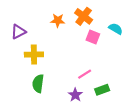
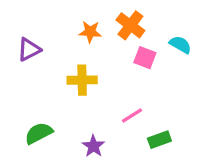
yellow cross: (34, 55) -> (82, 80), moved
green semicircle: (38, 83) -> (39, 133), moved, turned 54
purple star: (75, 95) -> (93, 146), moved

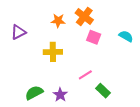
cyan semicircle: (180, 45) -> (126, 36), moved
green semicircle: (39, 133) -> (34, 93), moved
green rectangle: (159, 140) -> (103, 91), turned 64

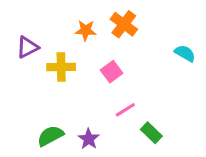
pink square: (94, 37) -> (112, 72), moved, turned 32
yellow cross: (53, 52) -> (61, 67), moved

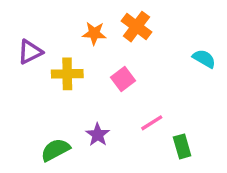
pink line: (125, 110) -> (152, 123), moved
green rectangle: (151, 133) -> (182, 146), moved, turned 30
purple star: (89, 139) -> (98, 135), moved

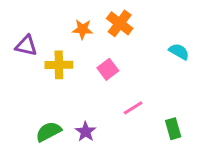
purple triangle: (30, 52) -> (26, 46), turned 40
purple star: (98, 135) -> (86, 132), moved
green rectangle: (182, 146) -> (173, 129), moved

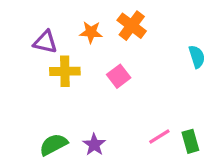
purple triangle: (26, 46) -> (45, 42), moved
cyan semicircle: (179, 52) -> (197, 57), turned 42
pink line: (133, 108) -> (159, 136), moved

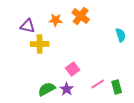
pink square: (119, 76) -> (73, 69), moved
green semicircle: (53, 145) -> (47, 89), moved
purple star: (94, 145) -> (67, 89), moved

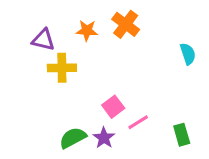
pink line: (98, 84) -> (138, 122), moved

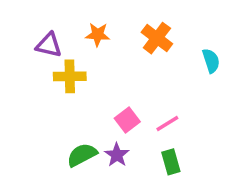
orange cross: (126, 24) -> (157, 38), moved
pink line: (138, 122) -> (167, 124), moved
green rectangle: (182, 135) -> (171, 162), moved

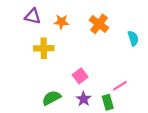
purple triangle: (49, 45) -> (33, 16), moved
pink line: (167, 124) -> (120, 86), moved
purple star: (117, 155) -> (83, 99), moved

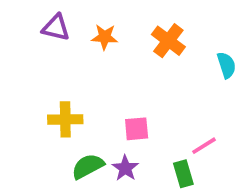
yellow cross: (44, 48) -> (65, 119), moved
pink square: (80, 76) -> (137, 129), turned 32
purple star: (83, 99) -> (125, 168), moved

